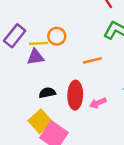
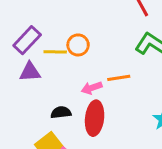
purple triangle: (35, 57) -> (30, 72), moved
pink arrow: (98, 103) -> (92, 88), moved

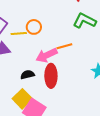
pink arrow: (92, 88) -> (47, 55), size x1.5

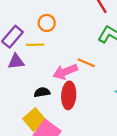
orange circle: (34, 27) -> (47, 23), moved
orange line: (64, 46) -> (86, 63), turned 35

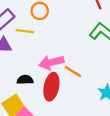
orange line: (86, 63) -> (73, 71), moved

